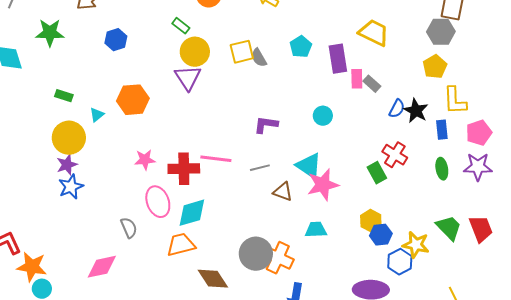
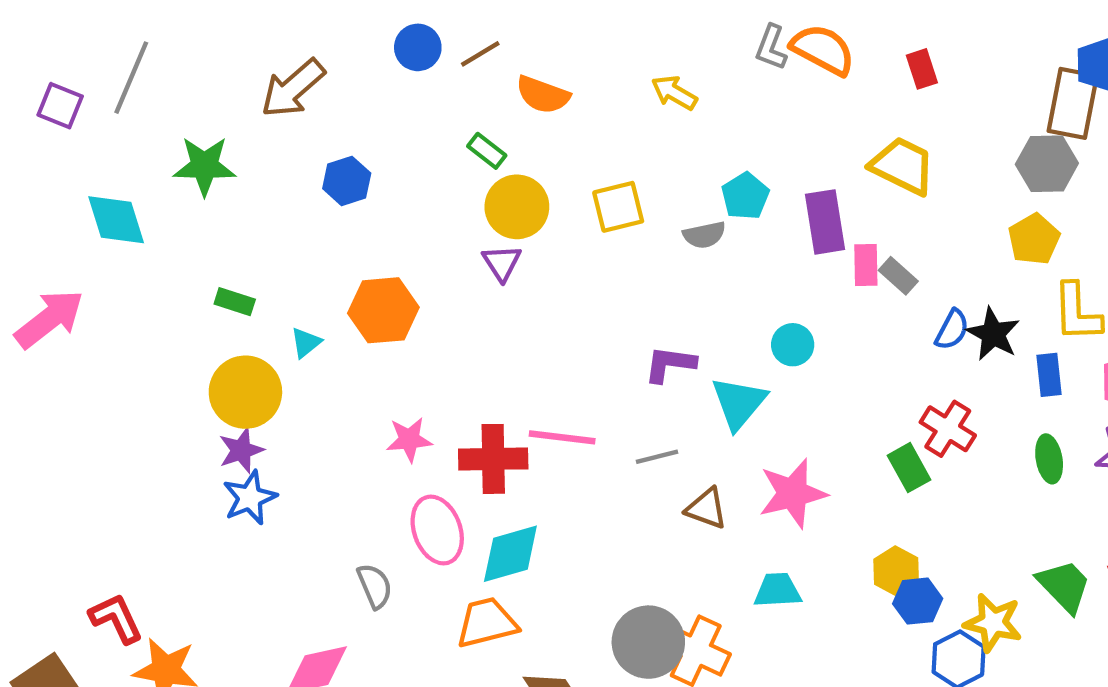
gray semicircle: (259, 58) -> (704, 235), moved, turned -72
purple triangle: (188, 78) -> (502, 263), size x0.7
cyan triangle: (309, 166) -> (739, 403), moved, turned 36

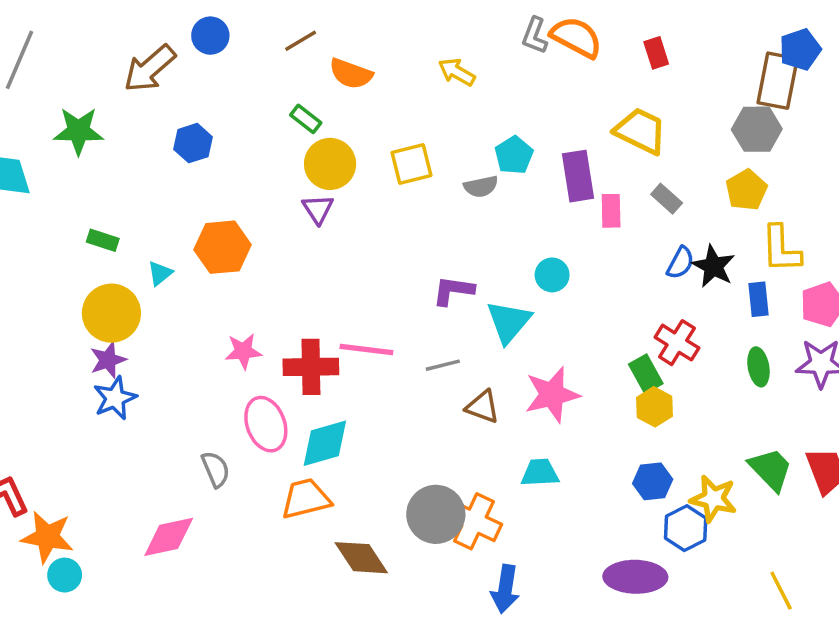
blue circle: (418, 47) -> (210, 36), moved
gray rectangle: (898, 276) -> (667, 199), moved
yellow hexagon: (896, 571) -> (654, 407), moved

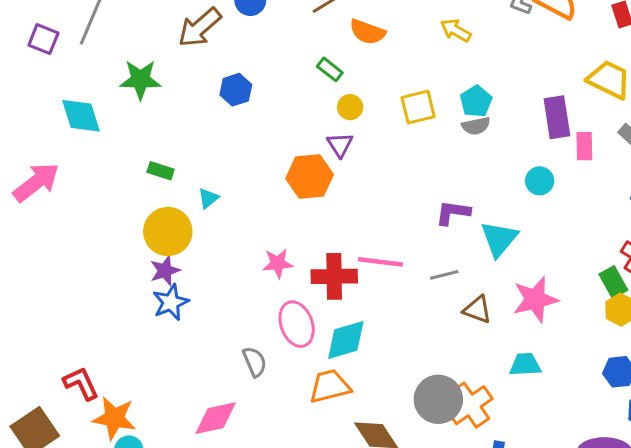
cyan pentagon: (514, 155) -> (476, 101), moved
yellow circle: (330, 164) -> (350, 107), size x0.6
orange hexagon: (222, 247) -> (310, 177), moved
cyan circle: (552, 275) -> (540, 181), moved
orange cross: (474, 521) -> (470, 405), turned 30

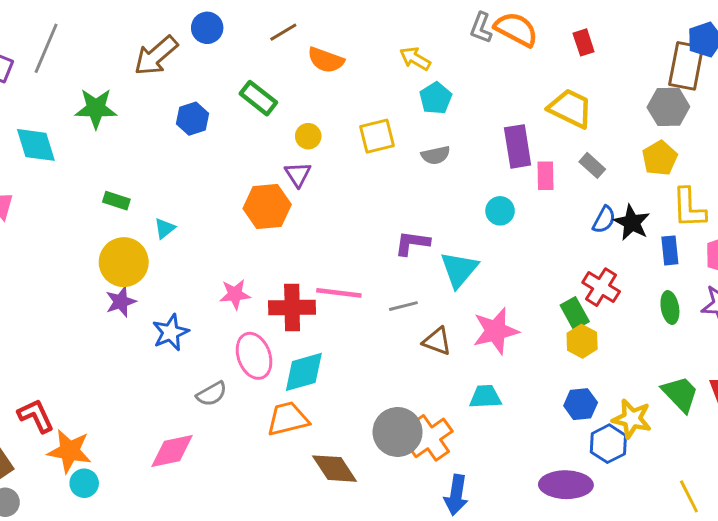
green rectangle: (330, 69) -> (258, 98), moved, size x1.4
cyan pentagon: (476, 101) -> (436, 98), moved
blue star: (171, 302) -> (171, 332), moved
gray semicircle: (255, 362) -> (212, 394), turned 84

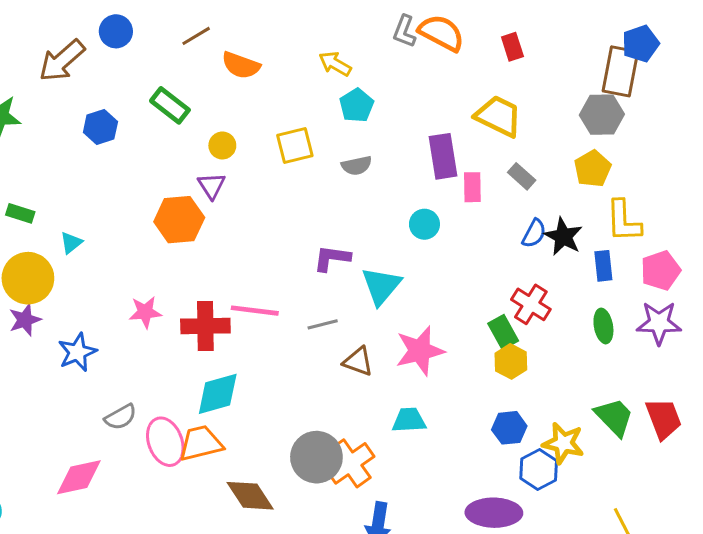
pink ellipse: (254, 356) -> (165, 442), moved

